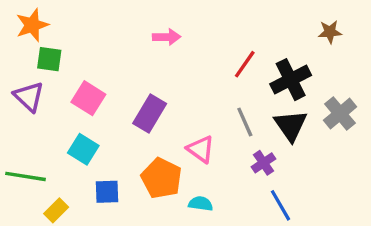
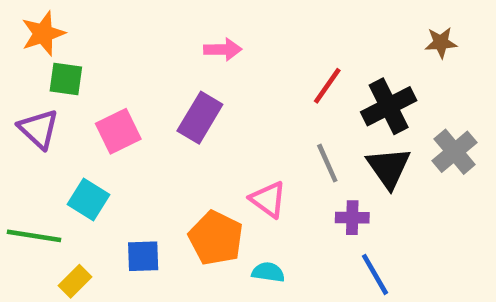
pink square: (88, 98) -> (118, 131), turned 32
purple rectangle: (150, 114) -> (200, 118), moved
cyan square: (83, 149) -> (89, 199), moved
purple cross: (264, 163) -> (352, 218), turned 35

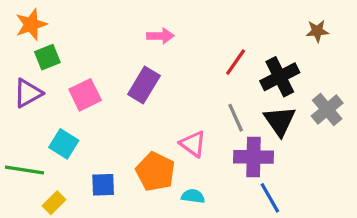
green square: (66, 79) -> (47, 57), turned -30
purple triangle: (39, 129) -> (28, 93), turned 48
purple cross: (352, 218) -> (254, 157), size x1.6

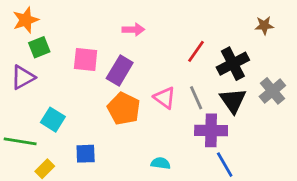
pink square: (85, 95) -> (86, 60), moved, turned 32
pink triangle: (193, 144) -> (165, 98), moved
orange pentagon: (155, 172) -> (124, 109), moved

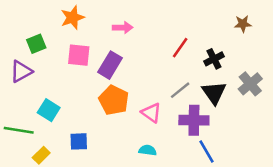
orange star: (26, 20) -> (72, 18), moved
black cross: (233, 64) -> (214, 59), size x0.7
pink triangle: (165, 98) -> (151, 113), moved
gray line: (196, 98) -> (180, 90), turned 75

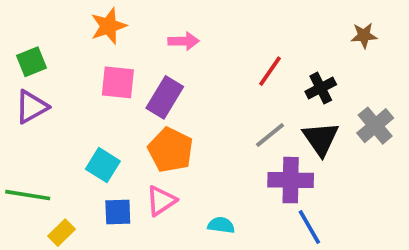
green square: (36, 44) -> (31, 62), moved
cyan square: (49, 110) -> (103, 165), moved
pink triangle: (151, 113) -> (161, 201), moved, turned 50

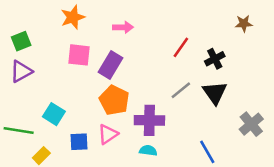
gray cross: (375, 126) -> (251, 124), moved
cyan square: (103, 165) -> (54, 114), moved
purple cross: (291, 180) -> (149, 120), moved

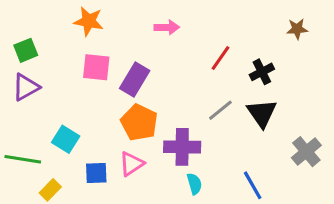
orange star: (73, 17) -> (89, 21), turned 30
pink arrow: (123, 27) -> (167, 27), moved
cyan semicircle: (148, 151) -> (194, 184), moved, turned 66

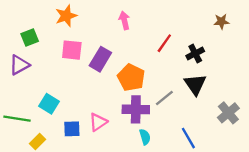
orange star: (89, 21) -> (66, 16), turned -30
pink arrow: (167, 27) -> (124, 20), turned -102
green square: (26, 50) -> (30, 38), moved
gray line: (220, 110) -> (164, 98), moved
orange pentagon: (139, 122) -> (131, 77), moved

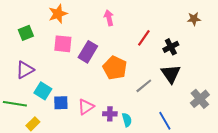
purple triangle: (19, 65) -> (25, 70), moved
purple cross: (136, 109) -> (110, 114), moved, size x0.6
blue square: (72, 129) -> (61, 103), moved

